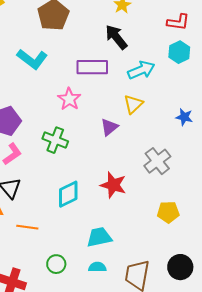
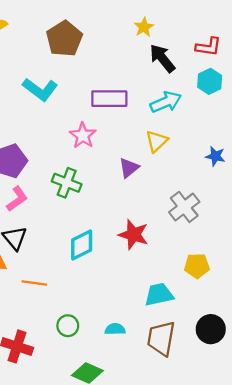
black arrow: (116, 37) -> (162, 58), moved
cyan trapezoid: (99, 237) -> (159, 295), moved

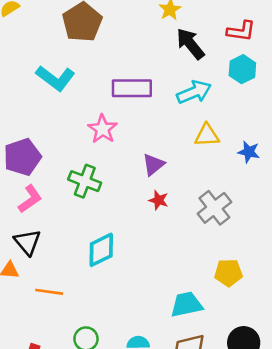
yellow triangle: (157, 141) -> (207, 135), moved, turned 40
red star: (133, 235) -> (158, 200), moved, size x0.6

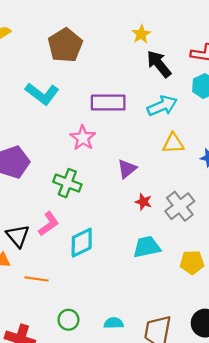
pink L-shape: (30, 199) -> (49, 224), moved
red star: (158, 200) -> (143, 202), moved
cyan trapezoid: (186, 305) -> (147, 247), moved

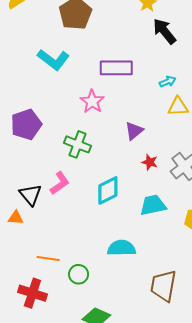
cyan arrow: (162, 106) -> (168, 82), moved, size x0.6
cyan diamond: (82, 243) -> (108, 190), moved
orange line: (36, 279) -> (48, 259), moved
cyan semicircle: (114, 323) -> (121, 248), moved, size x1.5

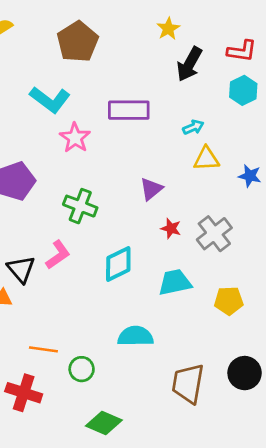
black arrow: (164, 31) -> (189, 64), turned -112
pink star: (92, 101) -> (75, 138), moved

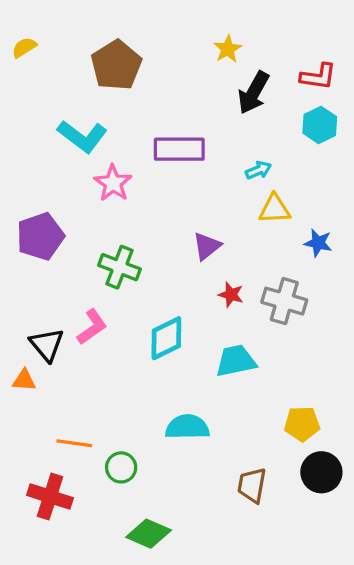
blue star: (250, 176) -> (318, 243), moved
gray cross: (214, 234) -> (284, 301), turned -36
yellow pentagon: (229, 301) -> (302, 424), moved
brown trapezoid: (188, 384) -> (252, 485), size x0.7

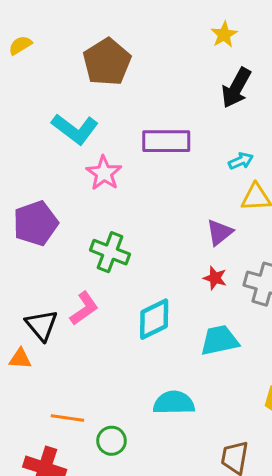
yellow star: (228, 49) -> (224, 35), moved
purple triangle: (207, 246) -> (220, 232), moved

